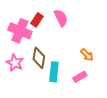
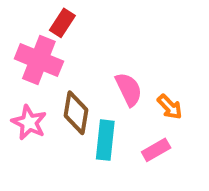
pink semicircle: (61, 18) -> (129, 89), moved
red rectangle: (37, 20) -> (62, 23), moved

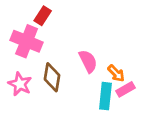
cyan rectangle: (105, 140) -> (105, 96), moved
pink rectangle: (156, 150) -> (126, 89), moved

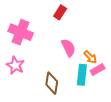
red rectangle: (43, 16) -> (60, 12), moved
brown diamond: (52, 77) -> (52, 83), moved

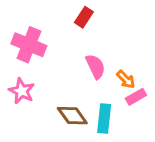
cyan rectangle: (82, 75) -> (104, 118), moved
brown diamond: (52, 83) -> (72, 116), turned -45

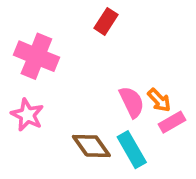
pink semicircle: (95, 66) -> (132, 102), moved
cyan rectangle: (104, 118) -> (132, 150), turned -36

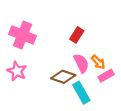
red rectangle: (106, 21) -> (77, 35), moved
brown diamond: (91, 146) -> (63, 77), moved, turned -35

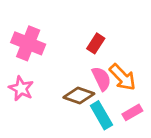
orange arrow: (98, 62) -> (123, 77), size x1.5
pink rectangle: (106, 76) -> (132, 112), moved

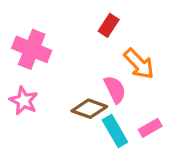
red rectangle: (96, 43) -> (109, 25), moved
orange arrow: (123, 77) -> (139, 64), moved

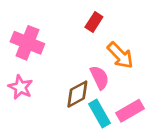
brown diamond: (89, 109) -> (77, 94), turned -48
pink rectangle: (150, 128) -> (130, 111), size x1.4

